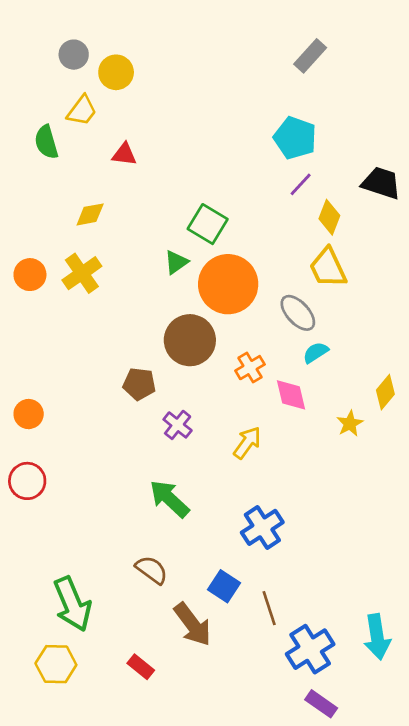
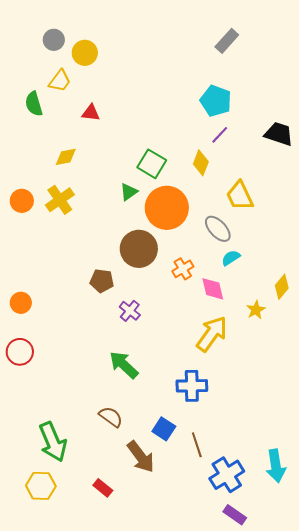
yellow diamond: (329, 217) -> (201, 163), moved
yellow arrow: (247, 443) -> (212, 334), moved, size x1.5
blue cross: (262, 527) -> (192, 386), turned 32

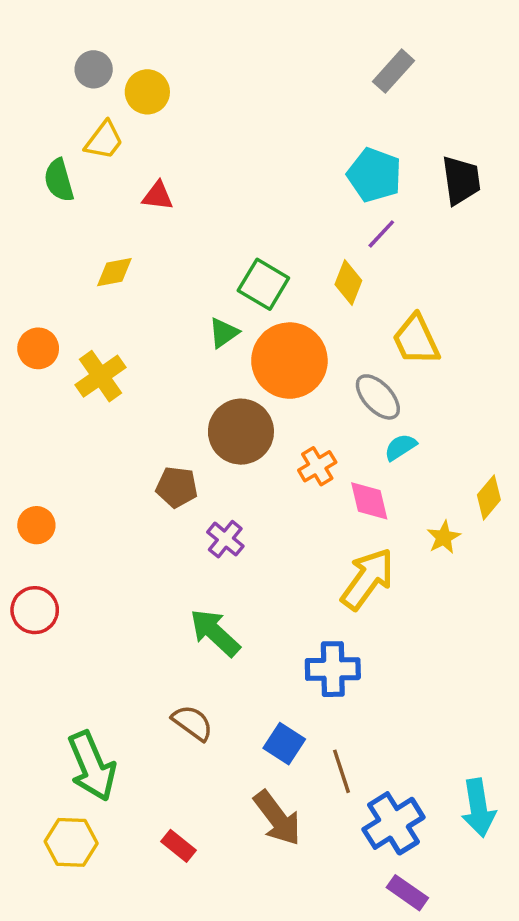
black trapezoid: (279, 134) -> (461, 180), moved, turned 64
yellow cross: (60, 200) -> (101, 376), moved
brown arrow: (141, 457) -> (277, 818), moved

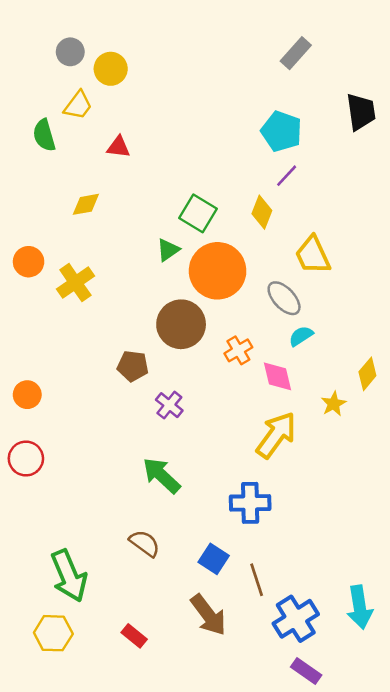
black trapezoid: (461, 180) -> (361, 112), moved

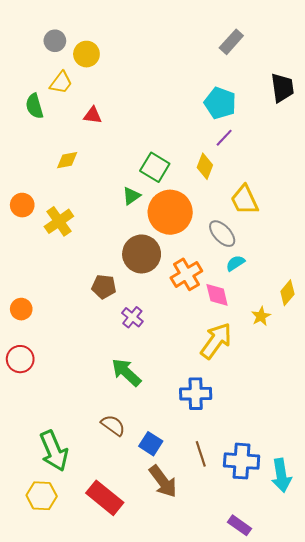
orange cross: (238, 350) -> (186, 274), size x1.4
blue square: (214, 559) -> (151, 444), moved
blue cross: (296, 619) -> (242, 461), moved, turned 36
red rectangle: (134, 636) -> (105, 498), size x1.8

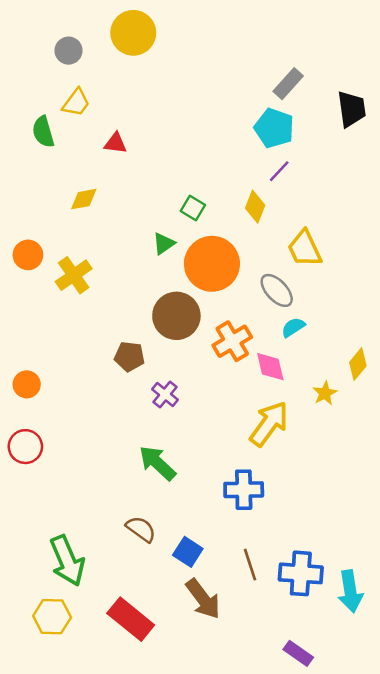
gray rectangle: (231, 42) -> (288, 84), moved
yellow circle: (86, 54) -> (133, 33), moved, size x1.4
green square: (155, 167) -> (193, 208), size x0.7

